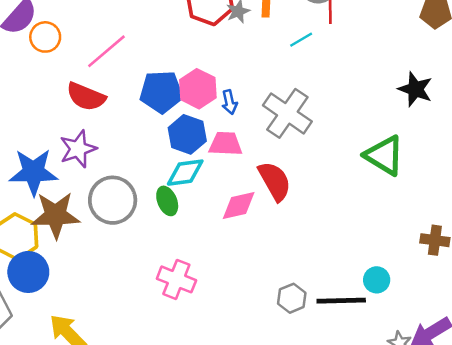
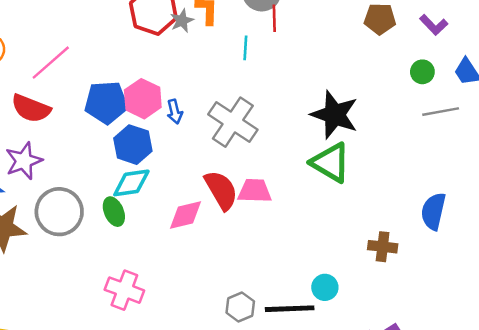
cyan line: (301, 40) -> (245, 48), turned -55
black star: (415, 89) -> (335, 115), moved, size x1.4
pink trapezoid: (226, 144) -> (255, 191), moved

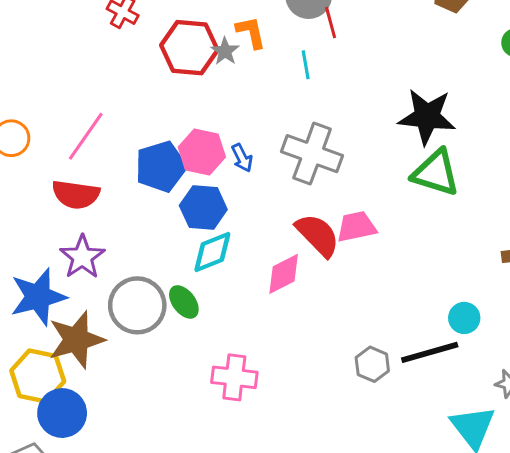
green ellipse: (114, 212) -> (184, 302), moved

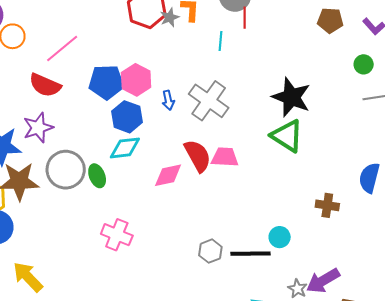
blue arrow: (242, 158) -> (168, 100), moved

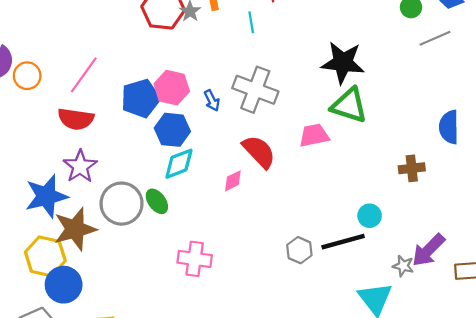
pink trapezoid: (225, 157) -> (314, 135), moved
pink diamond: (168, 175) -> (233, 181), size x0.7

